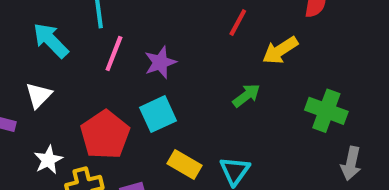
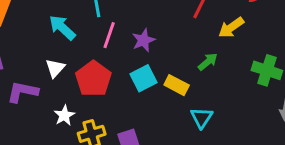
red pentagon: (105, 135) -> (93, 79), moved
yellow rectangle: (185, 164) -> (177, 85), moved

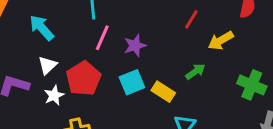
cyan arrow: (62, 28) -> (42, 28), moved
white star: (64, 115) -> (54, 95), moved

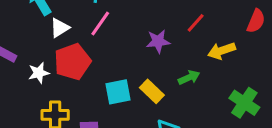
purple star: (135, 46) -> (158, 41), moved
white triangle: (47, 65) -> (60, 28), moved
cyan square: (132, 82) -> (118, 92), moved

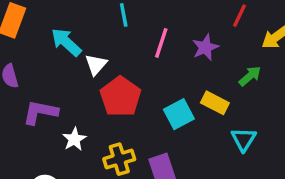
pink line: (100, 23) -> (161, 43), moved
white star: (39, 73) -> (74, 139), moved

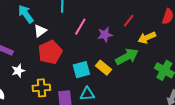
green arrow: (250, 76) -> (127, 57), size x1.6
cyan triangle: (244, 139) -> (87, 94), moved, turned 42

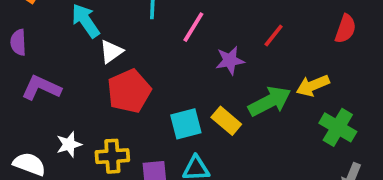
pink line: (80, 27) -> (193, 27), moved
yellow arrow: (147, 38) -> (313, 86), moved
white star: (18, 71) -> (69, 144), moved

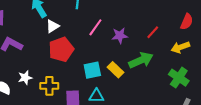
pink line: (193, 27) -> (95, 27), moved
red line: (274, 36) -> (153, 32), moved
yellow arrow: (313, 86) -> (180, 47), moved

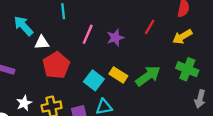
white triangle: (52, 26) -> (42, 43), turned 40
green arrow: (141, 60) -> (148, 76), moved
cyan square: (92, 70) -> (94, 80), turned -30

